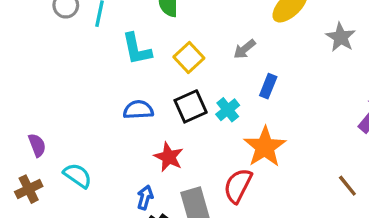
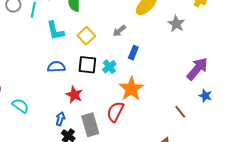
black square: (191, 106) -> (87, 65), turned 30

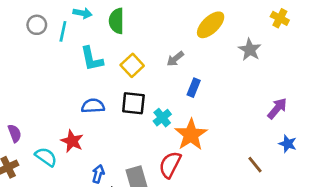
cyan cross: (109, 67) -> (162, 118), moved
purple arrow: (197, 69) -> (277, 108), size x0.7
red star: (74, 95) -> (72, 141), moved

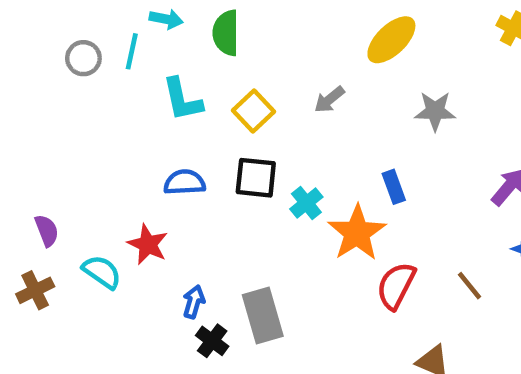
gray circle: (37, 25) -> (83, 58), moved
gray star: (250, 50) -> (435, 111), moved, turned -30
blue rectangle: (194, 88) -> (394, 187), moved, turned -42
red semicircle: (170, 165) -> (396, 286), moved

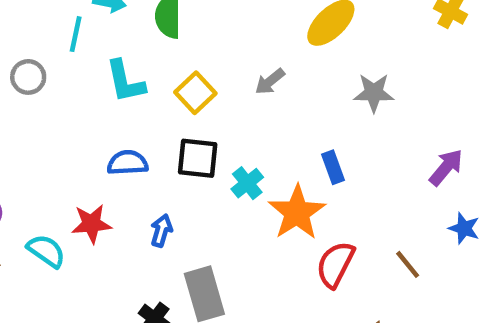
gray circle: (83, 58) -> (28, 77), moved
red star: (148, 244) -> (91, 224), turned -30
blue arrow: (194, 302) -> (161, 231), moved

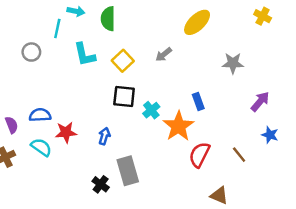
gray star: (374, 93) -> (233, 63), moved
blue semicircle: (128, 163) -> (40, 115), moved

